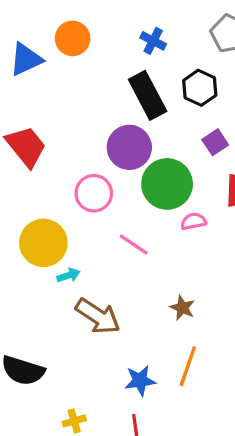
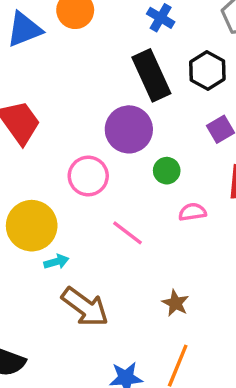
green circle: (167, 184) -> (167, 171), size x0.5

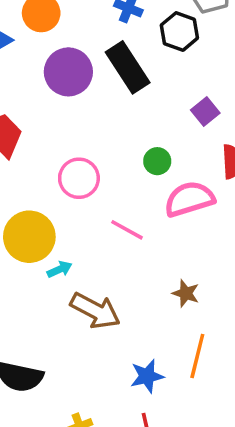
black hexagon: (207, 71) -> (179, 32), moved
purple circle: (129, 129) -> (68, 72), moved
pink semicircle: (192, 212) -> (189, 199), size x1.8

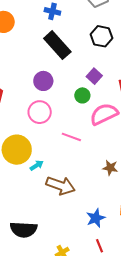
black hexagon: (179, 32) -> (101, 36), moved
purple circle: (68, 72) -> (43, 81), moved, size x0.7
purple square: (205, 111) -> (94, 76), moved

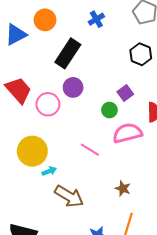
blue cross: (52, 11) -> (96, 19), turned 35
black rectangle: (57, 45) -> (68, 53), moved, turned 64
pink circle: (40, 112) -> (48, 104), moved

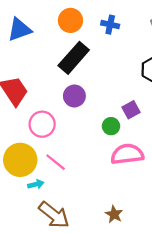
blue cross: (96, 19) -> (110, 25), turned 35
orange circle: (45, 20) -> (70, 20), moved
pink circle: (48, 104) -> (42, 124), moved
pink line: (90, 150) -> (56, 162), moved

